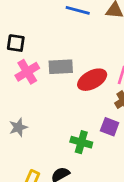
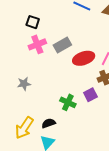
gray rectangle: (61, 67) -> (62, 45), turned -36
purple square: (110, 127) -> (90, 95), turned 32

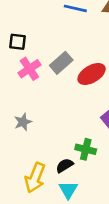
green cross: (68, 102) -> (86, 149), moved

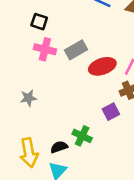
pink cross: (29, 69) -> (45, 49), turned 35
yellow arrow: (35, 178) -> (29, 153), turned -44

